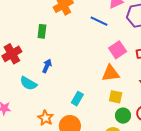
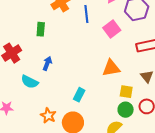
blue line: (99, 21) -> (86, 14), moved, turned 60
pink square: (118, 50) -> (112, 29), moved
yellow square: (116, 97) -> (126, 92), moved

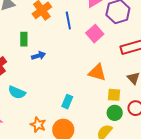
blue arrow: (47, 63) -> (39, 56), moved, turned 56
orange triangle: (111, 68) -> (97, 72), turned 30

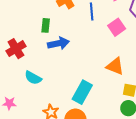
blue arrow: (39, 56) -> (58, 43), size x1.5
cyan rectangle: (67, 102) -> (82, 92), size x1.6

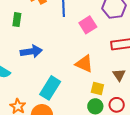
blue arrow: (58, 43) -> (31, 51), moved

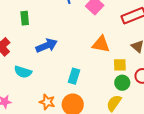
cyan rectangle: (50, 88) -> (74, 76), size x0.7

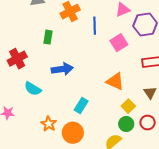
yellow square: (120, 65) -> (128, 106), turned 32

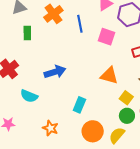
green rectangle: (48, 37) -> (27, 33), moved
pink square: (119, 43) -> (107, 37), turned -30
orange circle: (73, 133) -> (93, 131), moved

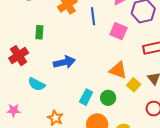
green rectangle: (27, 33) -> (39, 32), moved
yellow square: (126, 98) -> (134, 85), moved
green circle: (127, 116) -> (108, 98), moved

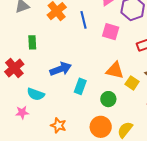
cyan rectangle: (86, 97) -> (80, 86), moved
pink star: (14, 110) -> (22, 112), moved

